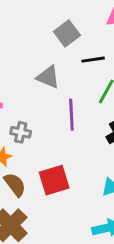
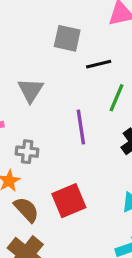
gray square: (67, 33) -> (67, 38), turned -35
gray triangle: (48, 77) -> (31, 90), moved, turned 45

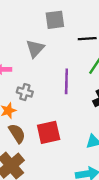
gray square: (67, 38) -> (55, 20), moved, turned -30

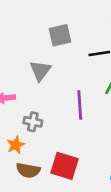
red square: (49, 132) -> (64, 166), turned 35
brown semicircle: (17, 133) -> (28, 170), turned 138

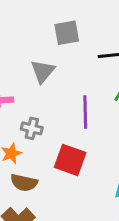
red square: (64, 166) -> (70, 160), moved

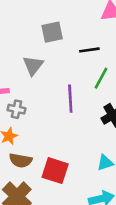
gray cross: (32, 128) -> (17, 109), moved
red square: (70, 160) -> (55, 171), moved

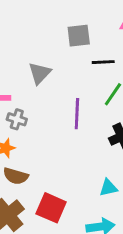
gray square: (52, 32) -> (79, 36), moved
red square: (55, 171) -> (51, 208), moved

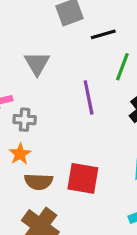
red square: (51, 208) -> (83, 178), moved

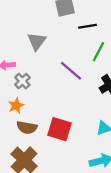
purple line: (89, 97) -> (71, 71), turned -45
gray cross: (25, 120) -> (22, 81), turned 35

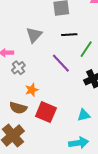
black line: (88, 26) -> (69, 35), moved
orange star: (16, 106) -> (32, 90), moved

